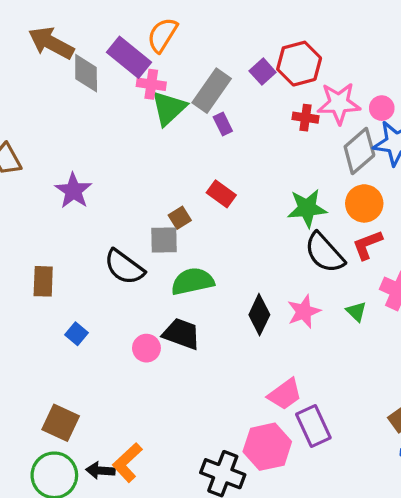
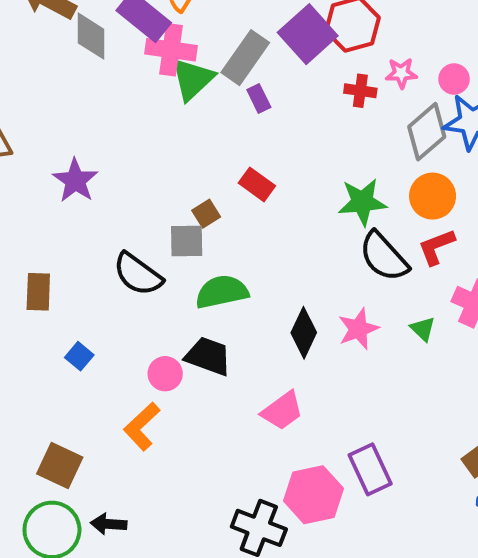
purple square: (263, 72) -> (308, 34), size x1.8
pink cross: (151, 84) -> (171, 50), size x1.4
pink star: (339, 103) -> (401, 73), size x0.6
pink trapezoid: (285, 394) -> (282, 411), moved
orange L-shape: (127, 463) -> (142, 426), moved

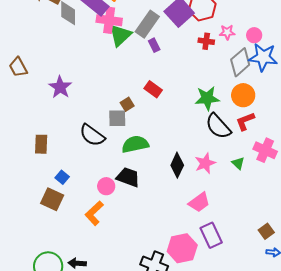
pink trapezoid: (282, 411) -> (199, 202), moved
brown square: (60, 465) -> (52, 199), moved

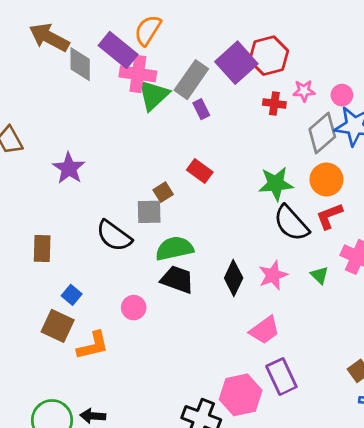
black trapezoid: (128, 177) -> (177, 279), moved
orange L-shape: (94, 213) -> (93, 346), moved, turned -150

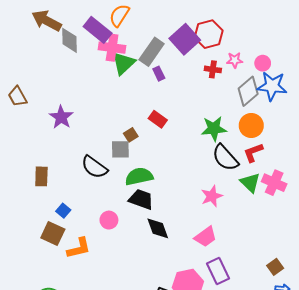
green triangle: (319, 275) -> (250, 183), moved, size x1.5
black diamond: (234, 278) -> (158, 228), moved, turned -45

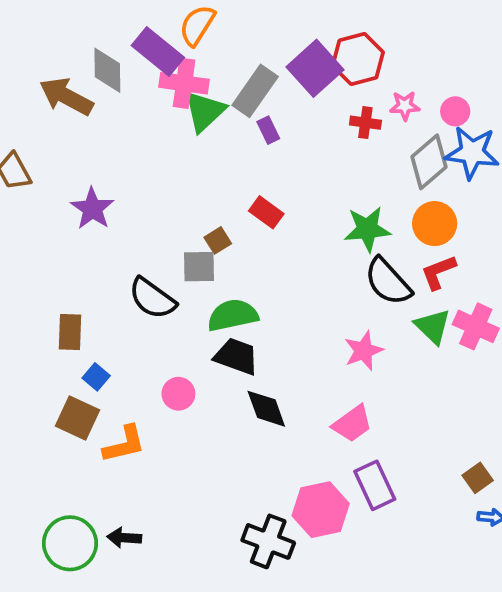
brown arrow: (47, 21) -> (66, 96), moved
brown rectangle: (41, 176) -> (70, 332), moved

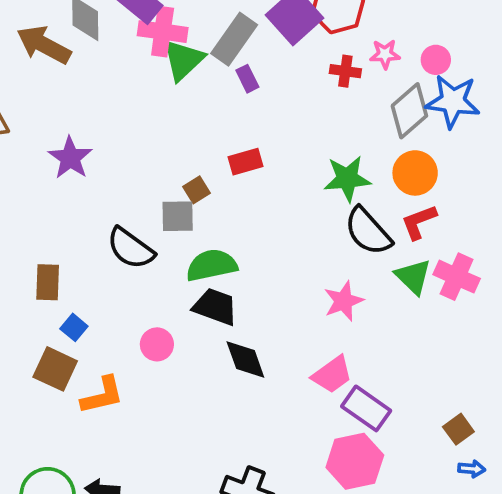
red rectangle: (266, 212) -> (245, 162), turned -52
purple rectangle: (375, 485) -> (366, 408), moved, turned -30
pink hexagon: (321, 510) -> (355, 461), moved

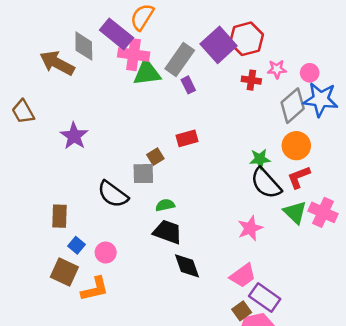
green triangle: (183, 60) -> (147, 73), turned 36
green star: (347, 179) -> (260, 159), moved, size x0.7
green semicircle: (212, 265) -> (165, 205), size x0.6
pink circle: (157, 344) -> (106, 253), moved
brown square: (458, 429) -> (242, 311), moved

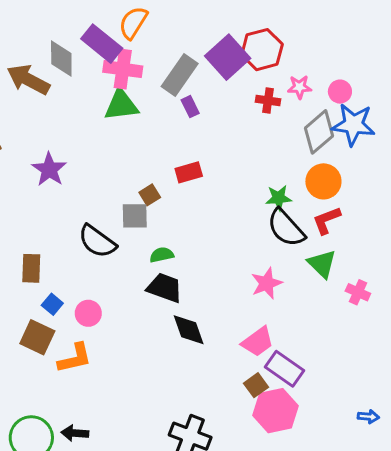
green triangle: (147, 73) -> (121, 105), moved
pink cross: (323, 212) -> (358, 292), moved, size x0.7

